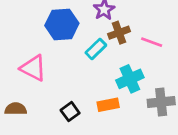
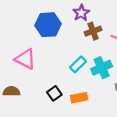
cyan rectangle: (96, 49) -> (78, 64), moved
orange rectangle: (108, 105) -> (79, 98), moved

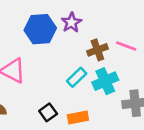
purple star: (81, 13) -> (71, 23), moved
brown cross: (93, 31) -> (97, 50), moved

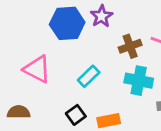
cyan rectangle: (77, 77) -> (89, 76), moved
cyan cross: (105, 81) -> (139, 81), turned 35

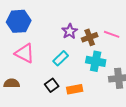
purple star: (102, 16) -> (70, 31), moved
blue hexagon: (67, 23) -> (19, 21), moved

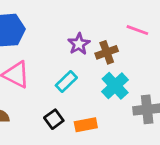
pink line: (112, 34) -> (137, 30), moved
cyan cross: (96, 61) -> (115, 86), turned 36

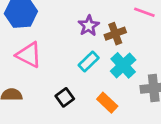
cyan rectangle: (66, 82) -> (89, 61), moved
orange rectangle: (86, 125) -> (107, 103), moved, turned 54

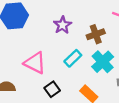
purple star: (89, 26) -> (62, 25), moved
pink triangle: (29, 55) -> (35, 63), moved

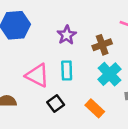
cyan rectangle: (73, 58) -> (67, 70), moved, turned -48

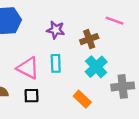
purple star: (67, 35) -> (56, 30), turned -30
black square: (56, 104) -> (31, 96), moved, turned 35

